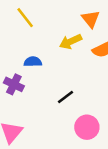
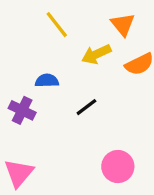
yellow line: (25, 18) -> (57, 25), moved
black line: (65, 97) -> (86, 107), moved

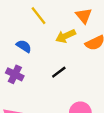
blue semicircle: (47, 81) -> (24, 46), moved, turned 35

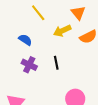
black line: (59, 72) -> (56, 63), turned -64
purple cross: (15, 74) -> (29, 65), moved

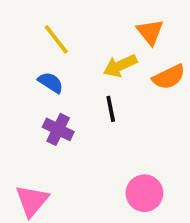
yellow line: (38, 13) -> (56, 39), moved
black line: (56, 63) -> (111, 109), moved

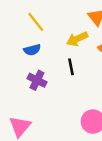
blue semicircle: (51, 83) -> (32, 50), turned 133

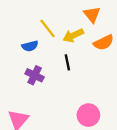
yellow line: (36, 22) -> (47, 28), moved

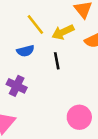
blue semicircle: (30, 46) -> (25, 51), moved
purple cross: (35, 75) -> (17, 86), moved

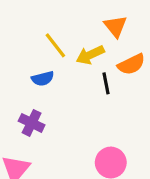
black line: (57, 61) -> (106, 83), moved

